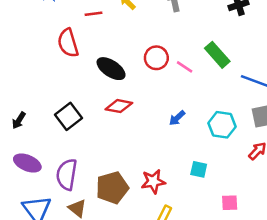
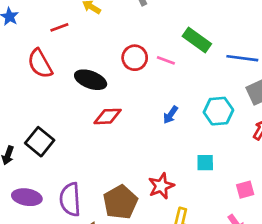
black square: (68, 116) -> (40, 142), moved

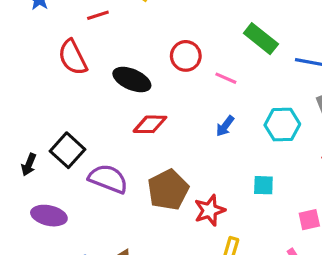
pink line: (166, 60) -> (226, 78), moved
purple semicircle: (70, 199) -> (108, 179), moved, turned 112
brown pentagon: (120, 202) -> (168, 190), moved

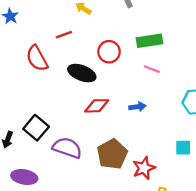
red line: (98, 15) -> (64, 35), moved
green rectangle: (261, 39) -> (149, 41), moved, turned -45
red circle: (186, 56) -> (109, 52), moved
blue arrow: (225, 126) -> (137, 107), moved, turned -133

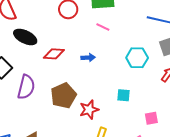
black ellipse: (82, 73) -> (25, 37), moved
purple semicircle: (67, 148) -> (26, 87), turned 80

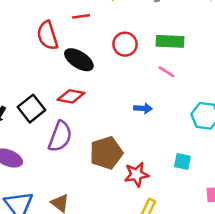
black ellipse: (25, 37) -> (79, 60), moved
red diamond: (54, 54) -> (71, 96), moved

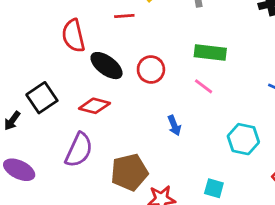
red line: (81, 16) -> (124, 16), moved
red circle: (125, 44) -> (151, 69), moved
blue arrow: (143, 108) -> (174, 125), turned 60
black square: (32, 109) -> (42, 98), moved

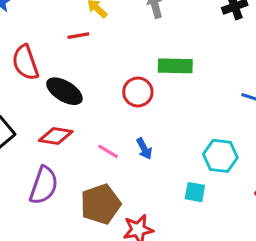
red circle: (151, 69) -> (138, 92), moved
pink line: (204, 86) -> (108, 151), moved
cyan square: (214, 188) -> (195, 192), moved

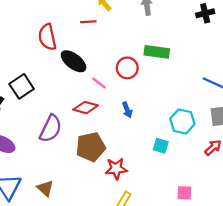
red diamond: (56, 136) -> (86, 108), moved
pink line: (108, 151) -> (99, 83), moved

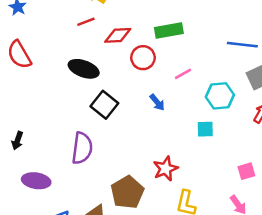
red semicircle: (47, 37) -> (19, 55), moved
pink line: (99, 83) -> (183, 74), moved, turned -49
black square: (22, 86) -> (104, 105), moved
red diamond: (86, 108) -> (118, 35), moved
brown pentagon: (91, 147) -> (127, 192), moved

